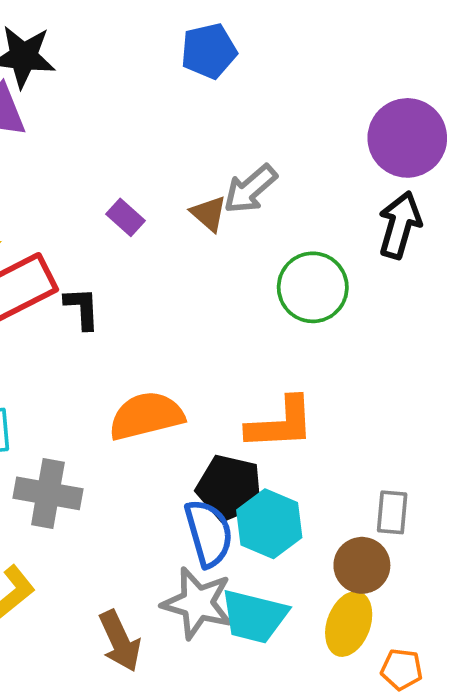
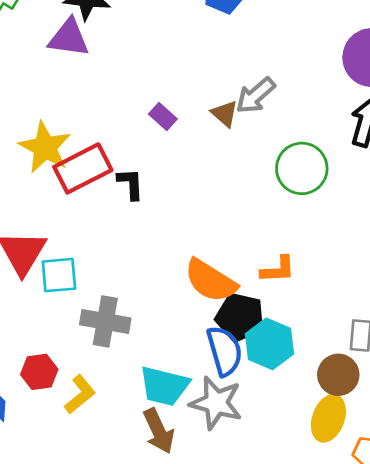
orange semicircle: (146, 416) -> (211, 281), moved, turned -134
orange L-shape: (281, 423) -> (278, 269), size x0.7
cyan trapezoid: (254, 616) -> (164, 386), moved

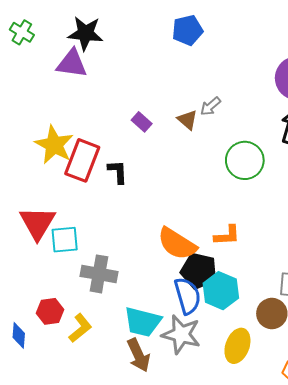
gray arrow: (255, 95) -> (210, 106), size x0.7
red rectangle: (83, 168) -> (82, 160), turned -42
yellow ellipse: (328, 418) -> (237, 346), moved

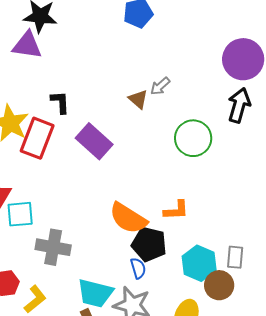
purple rectangle: (142, 122) -> (94, 141), moved, size x1.8
black L-shape: (118, 172) -> (60, 102), moved
cyan hexagon: (221, 291) -> (199, 263), moved
blue semicircle: (187, 296) -> (138, 268), size x0.6

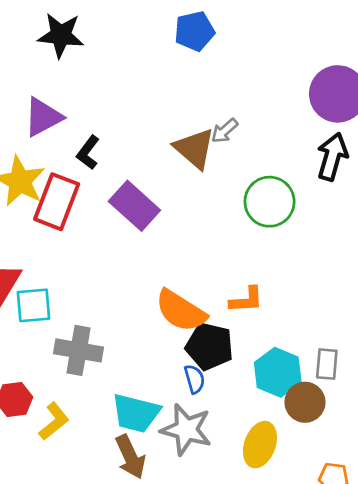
purple triangle: (27, 45) -> (43, 117), moved, turned -36
brown triangle: (138, 99) -> (194, 148), size x1.6
black L-shape: (60, 102) -> (88, 153), turned -140

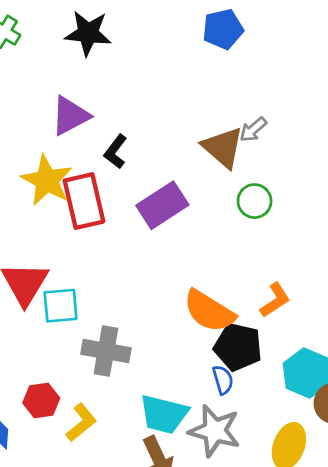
red rectangle: (57, 202) -> (84, 201), turned -34
green circle: (270, 202) -> (255, 201), moved, size x0.7
purple rectangle: (134, 206) -> (162, 205), turned -75
orange L-shape: (246, 300) -> (275, 300), turned -30

